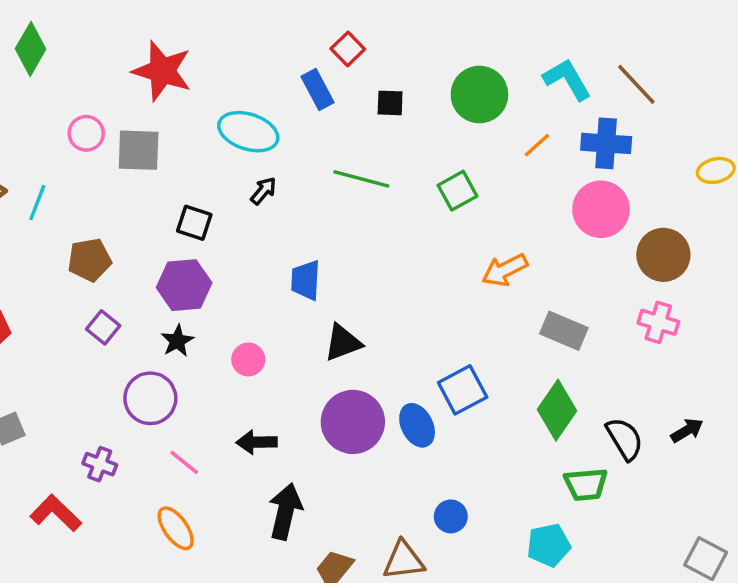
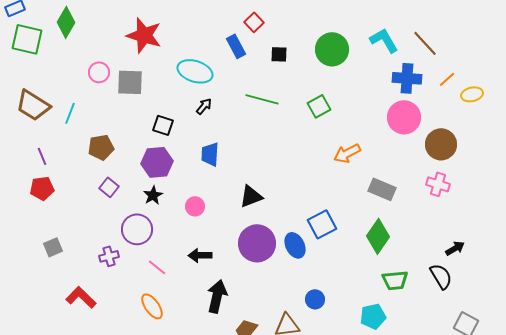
orange line: (537, 145) -> (447, 79), moved
blue trapezoid: (306, 280) -> (210, 154), moved
black semicircle: (625, 439) -> (441, 276), moved
purple cross: (100, 464) -> (109, 256), moved, turned -36

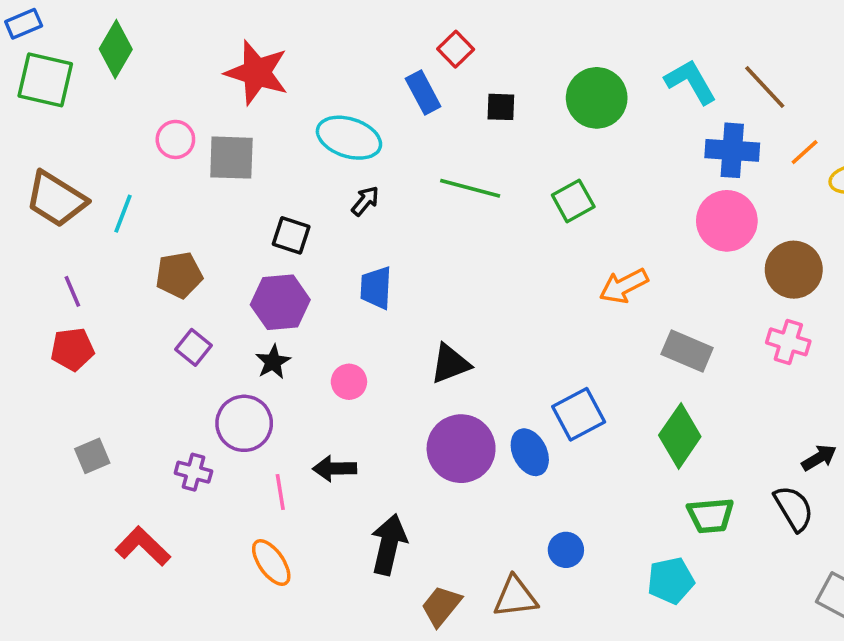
black arrow: (200, 255) -> (335, 469), moved
purple cross: (109, 256) -> (193, 472), turned 30
pink line: (157, 267) -> (280, 492), turned 42

